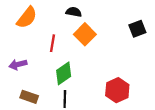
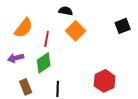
orange semicircle: (27, 18) -> (24, 28), moved
green diamond: (64, 73) -> (44, 63), moved
brown rectangle: (29, 97) -> (26, 87), turned 49

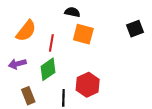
orange square: (76, 31) -> (83, 34), turned -30
red hexagon: (105, 81) -> (88, 85), moved

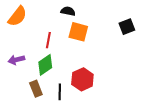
orange semicircle: (26, 31) -> (17, 16), moved
brown rectangle: (28, 96) -> (36, 89), moved

